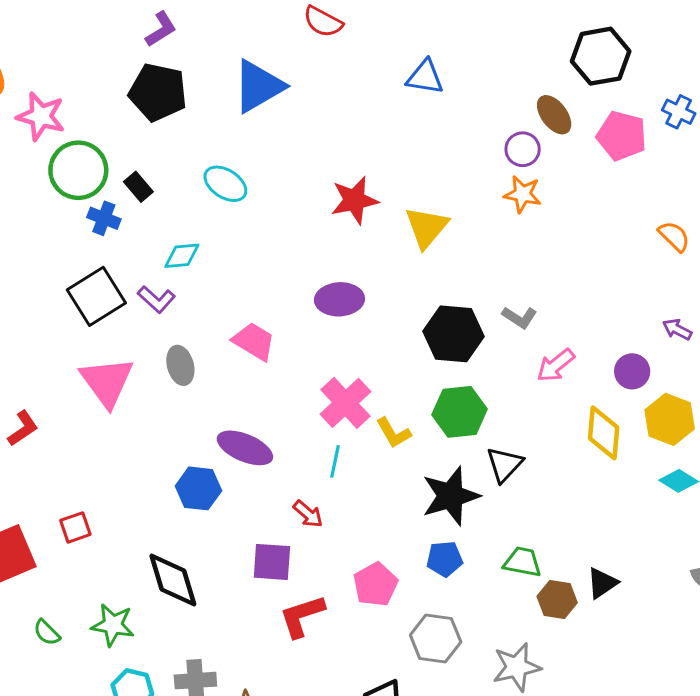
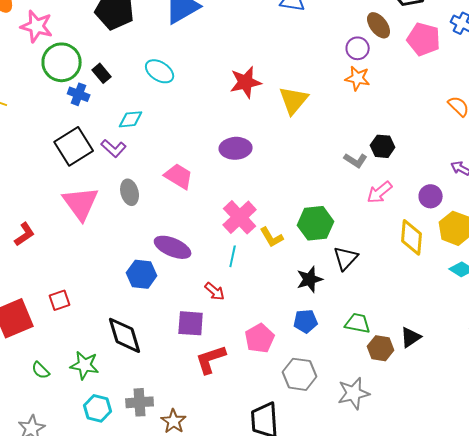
black hexagon: (454, 334) -> (383, 146), moved, size x0.6
black star: (451, 496) -> (310, 279), size x0.7

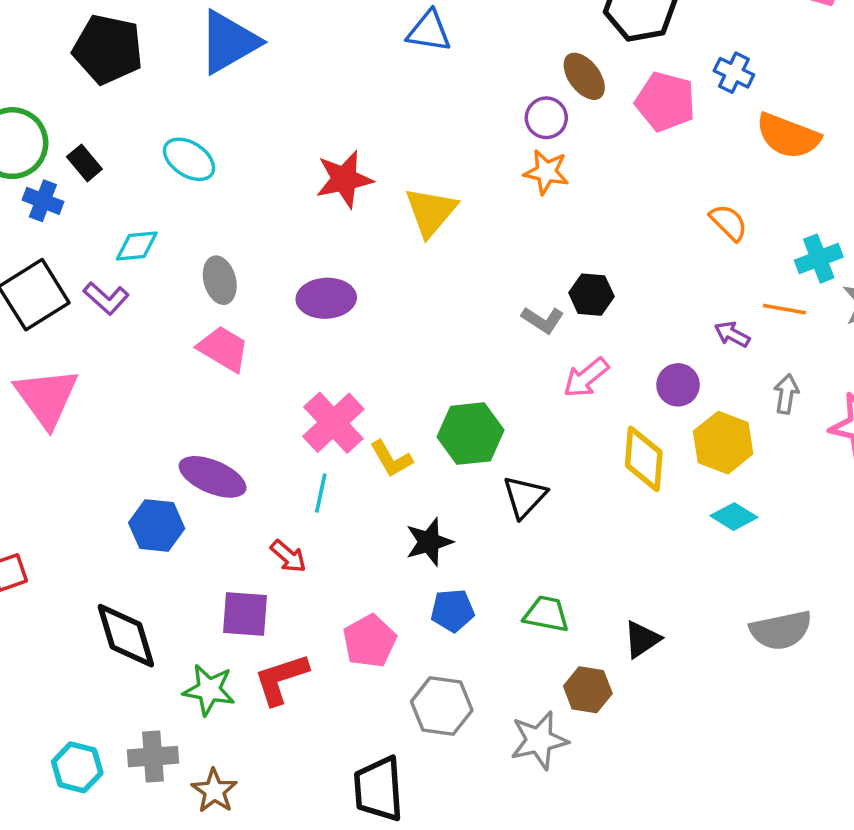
gray ellipse: (130, 192) -> (220, 280), moved
black star: (310, 279) -> (429, 542), moved
brown hexagon: (381, 348) -> (588, 690), moved
green star: (85, 365) -> (209, 690), moved

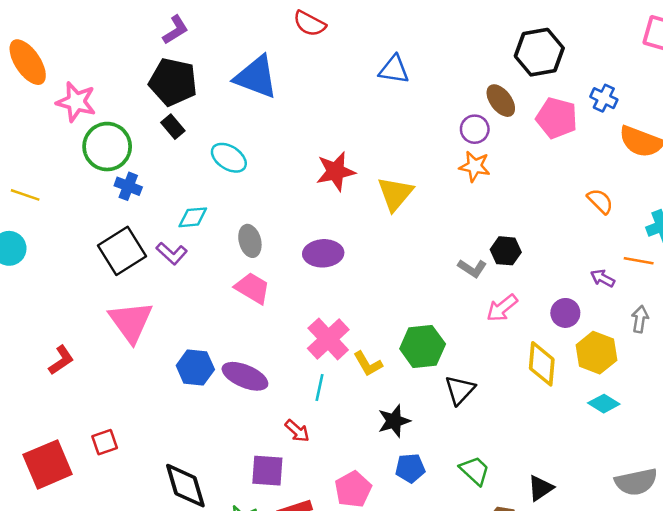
blue triangle: (229, 42) -> (256, 77), turned 51
black rectangle: (84, 163) -> (173, 127), moved
blue hexagon: (157, 526) -> (195, 368), moved
green trapezoid: (546, 614) -> (475, 471), turned 32

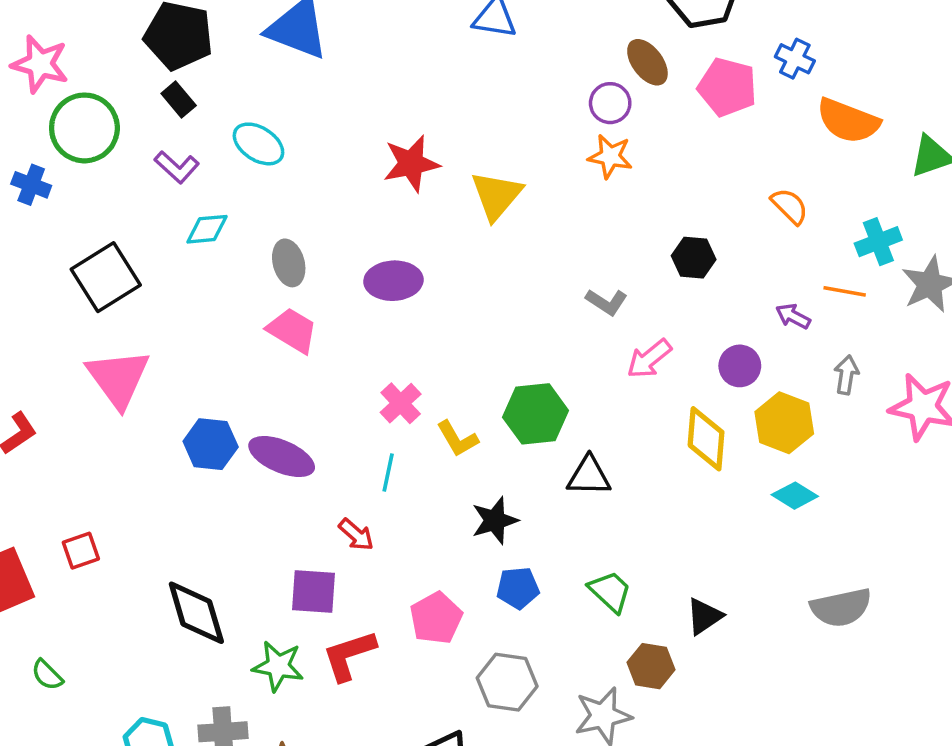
blue cross: (128, 186) -> (31, 185), moved
black hexagon: (506, 251) -> (694, 258), moved
purple L-shape: (172, 253) -> (177, 167), moved
pink cross: (328, 339) -> (401, 403), size x0.7
black triangle: (460, 390) -> (589, 476), turned 48

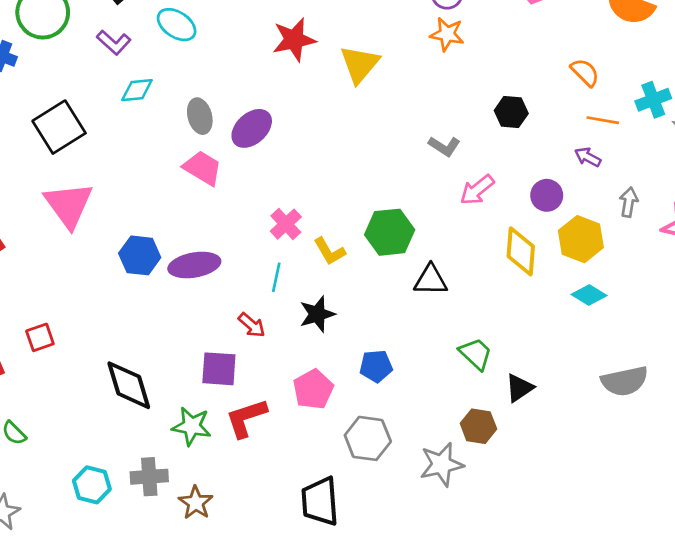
purple ellipse: (393, 281) -> (252, 128), moved, turned -39
orange line: (845, 291) -> (603, 120), moved
purple ellipse: (282, 457) -> (194, 265), turned -33
black star: (495, 520) -> (317, 314), moved
green trapezoid: (610, 591) -> (476, 354), moved

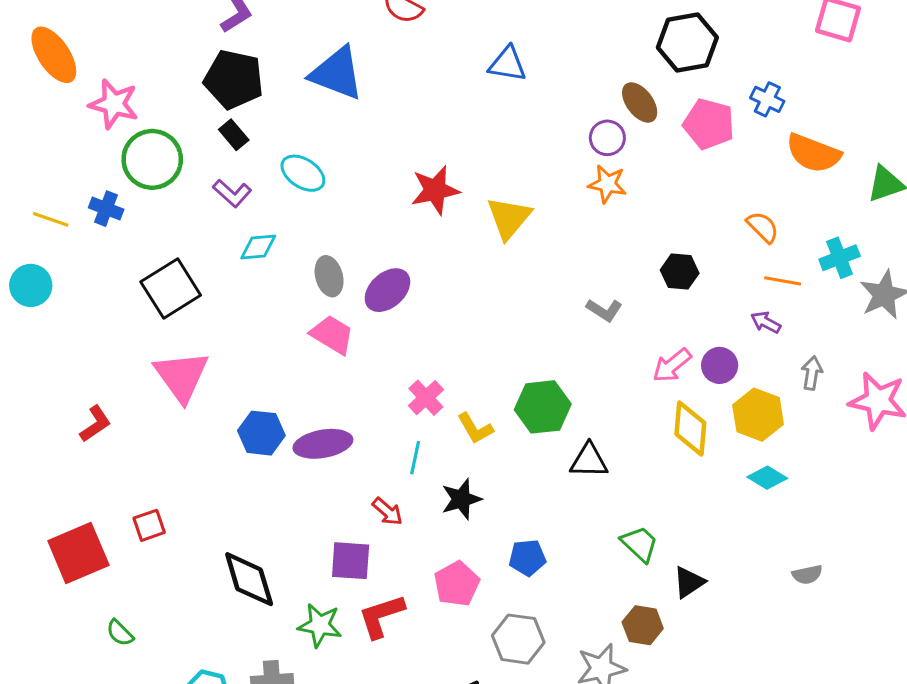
pink arrow: (477, 190) -> (672, 365), moved
gray semicircle: (625, 381) -> (807, 575), size x0.6

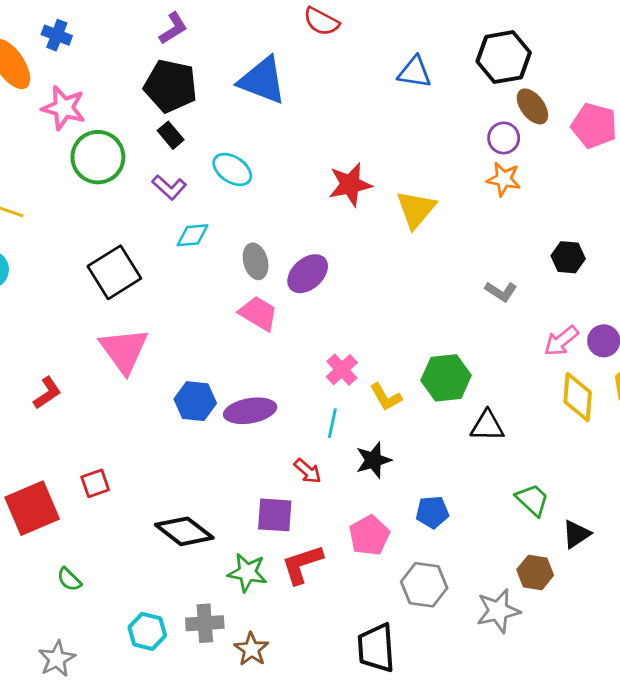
black hexagon: (687, 43) -> (504, 57), moved
blue cross: (106, 209) -> (57, 35), moved
black diamond: (249, 579) -> (184, 531), turned -36

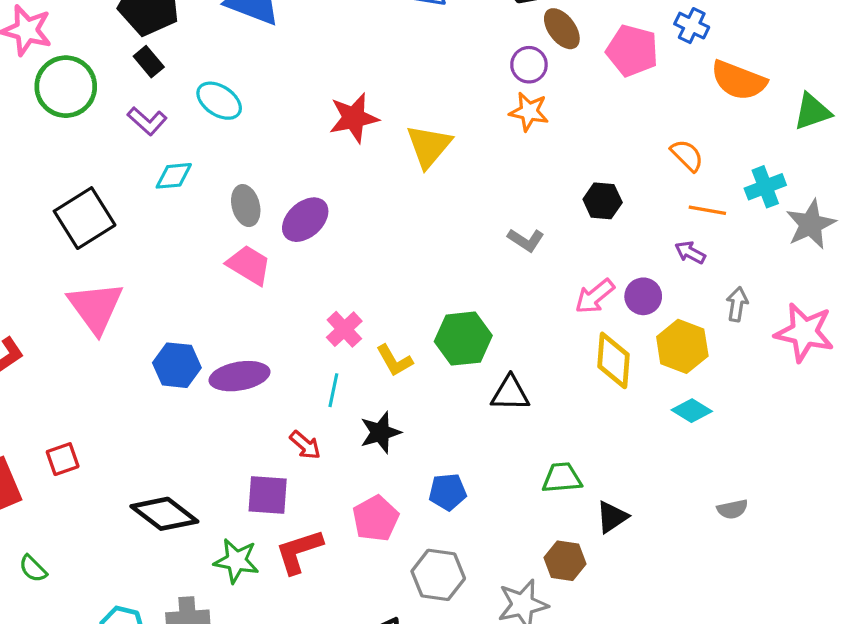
green trapezoid: (532, 500) -> (562, 478), turned -48

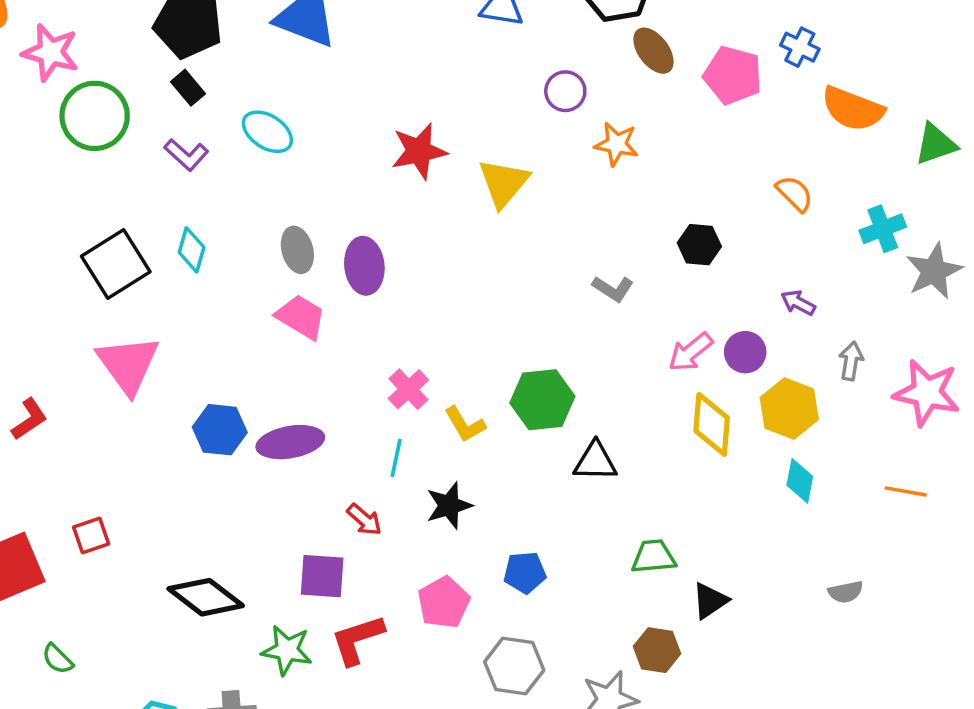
purple circle: (529, 65) -> (565, 91), moved
cyan diamond: (174, 176) -> (192, 250), moved, turned -69
orange line: (707, 210) -> (906, 491), moved
purple ellipse: (305, 220) -> (364, 266), turned -54
cyan diamond: (692, 411) -> (800, 481), turned 69

